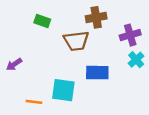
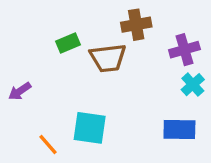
green rectangle: (42, 21) -> (68, 43), moved, turned -42
blue rectangle: (97, 73) -> (179, 129), moved
orange line: (34, 102) -> (48, 144), turned 42

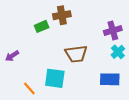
brown cross: (136, 25) -> (62, 15), moved
brown trapezoid: (108, 58) -> (76, 54), moved

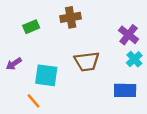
green rectangle: (42, 26) -> (31, 27), moved
purple cross: (113, 30) -> (129, 35), turned -36
cyan square: (55, 78) -> (46, 75), moved

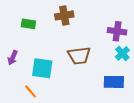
green rectangle: (31, 27) -> (28, 24), turned 32
purple cross: (129, 35) -> (117, 31), turned -30
purple arrow: (14, 64) -> (13, 58), turned -32

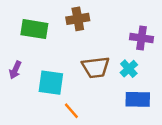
green rectangle: (28, 24) -> (34, 29), size x1.5
cyan cross: (122, 53) -> (129, 69), moved
orange line: (31, 91) -> (71, 111), moved

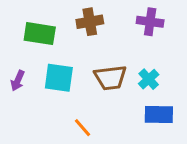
purple cross: (142, 38) -> (150, 22), moved
cyan square: (51, 83) -> (59, 78), moved

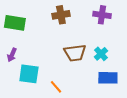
green rectangle: (40, 34) -> (15, 23), moved
cyan square: (59, 78) -> (29, 74), moved

